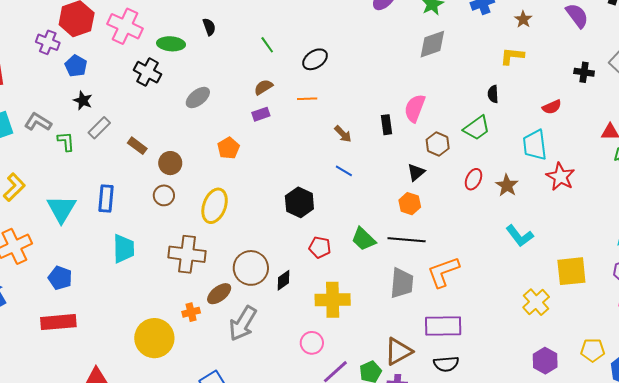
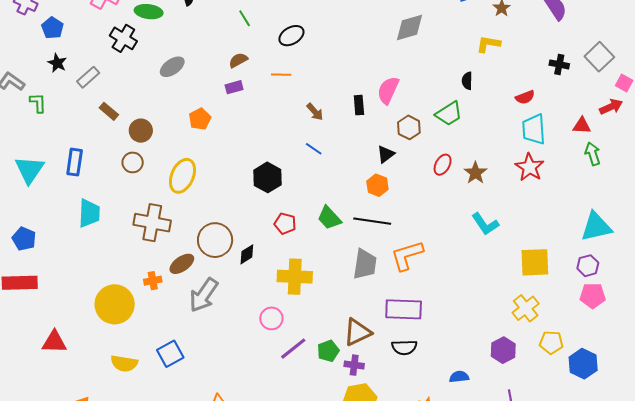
gray rectangle: (99, 128) -> (88, 77), moved
cyan trapezoid: (535, 145) -> (534, 129), moved
yellow cross: (536, 302) -> (526, 308), moved

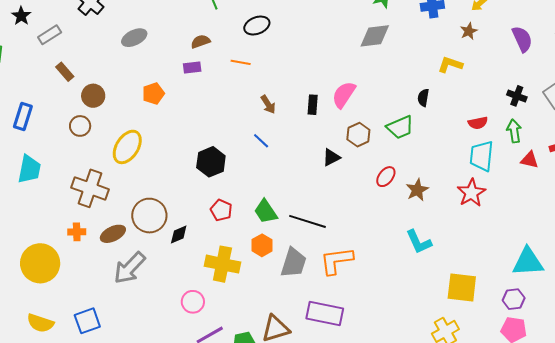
green arrow: (593, 154) -> (514, 131), moved
orange hexagon: (377, 185) -> (262, 245), moved
orange cross: (153, 281) -> (77, 232), moved

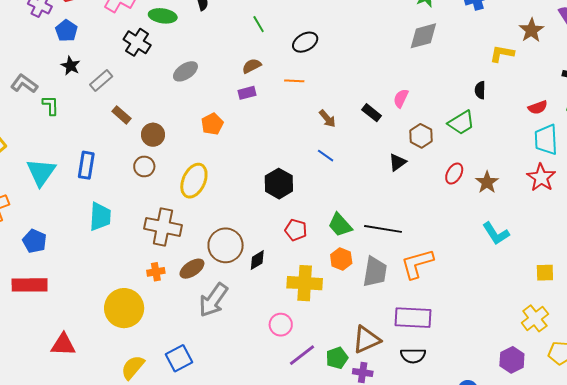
brown star: (469, 31) -> (531, 30), moved, size x1.4
pink semicircle: (344, 95) -> (401, 98), size x0.7
black rectangle: (313, 105) -> (372, 113), turned -48
yellow square: (462, 288) -> (545, 273), size x0.6
yellow semicircle: (40, 323) -> (133, 367), turned 120

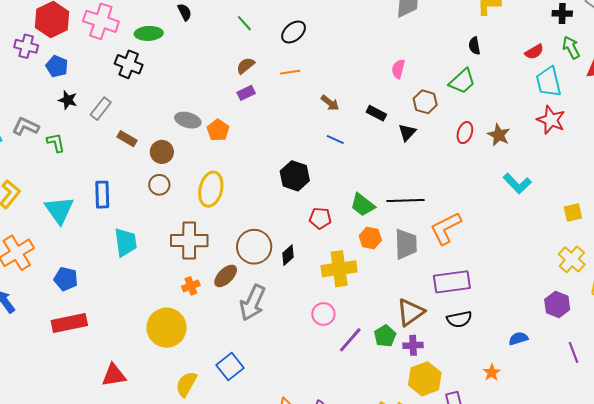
gray ellipse: (185, 71) -> (188, 120), moved, turned 60
black rectangle: (372, 113) -> (376, 113), moved

